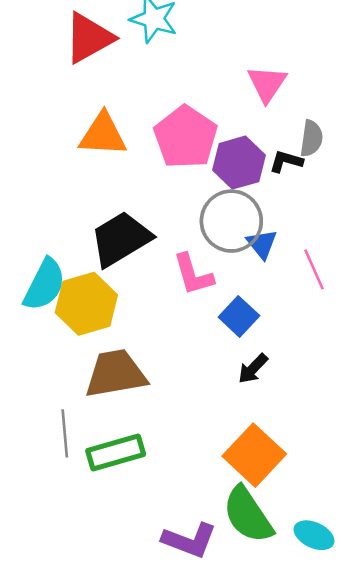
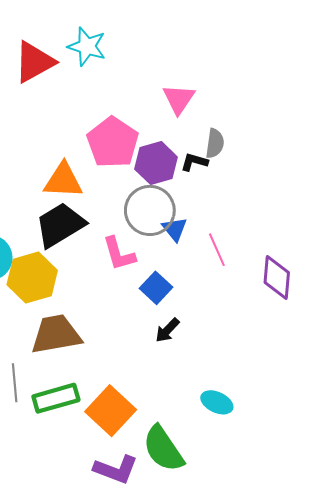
orange triangle: (103, 135) -> (63, 181), moved
orange square: (254, 455) -> (111, 411), moved
cyan ellipse: (314, 535) -> (217, 402), moved

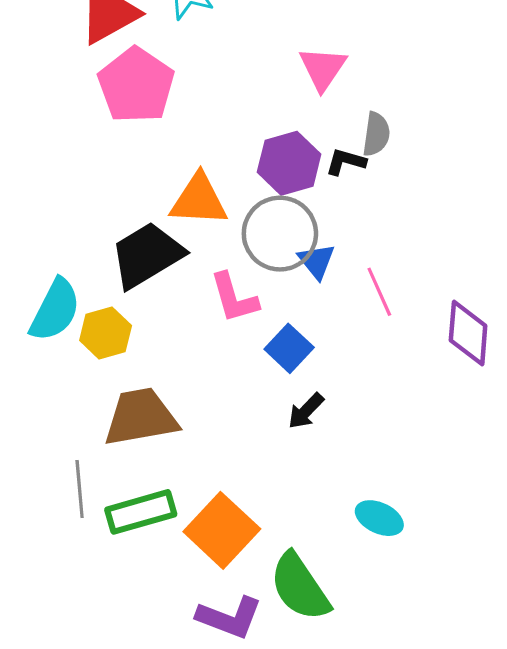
pink pentagon: (113, 142) -> (136, 85), moved
orange triangle: (63, 181) -> (199, 200), moved
yellow hexagon: (32, 278) -> (106, 333), size x0.7

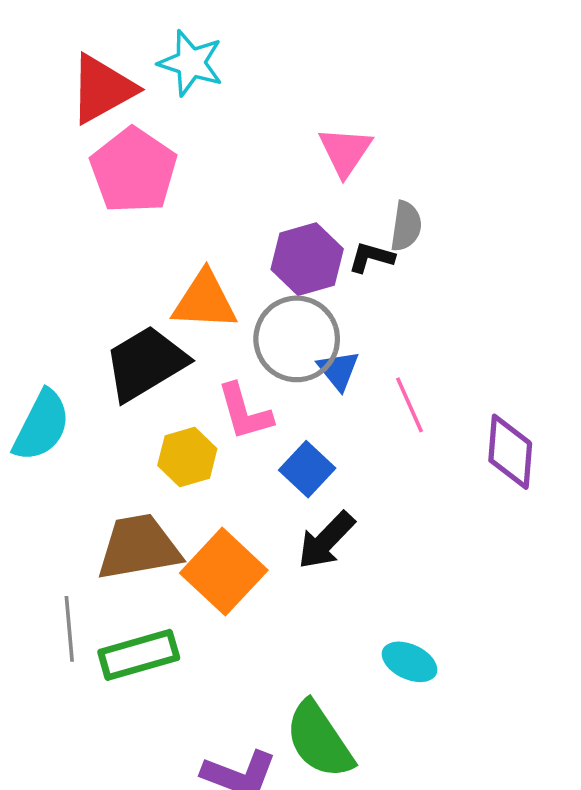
yellow hexagon: (106, 333) -> (187, 457), moved
black arrow: (306, 411) -> (326, 540), size x1.4
orange square: (222, 530) -> (224, 572), moved

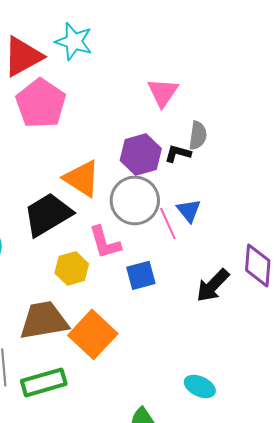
orange triangle: (205, 301) -> (82, 178), turned 30
blue triangle: (338, 370) -> (189, 210), moved
pink line: (410, 405) -> (168, 223), moved
blue square: (307, 469) -> (141, 275), turned 32
black arrow: (326, 540) -> (213, 285), moved

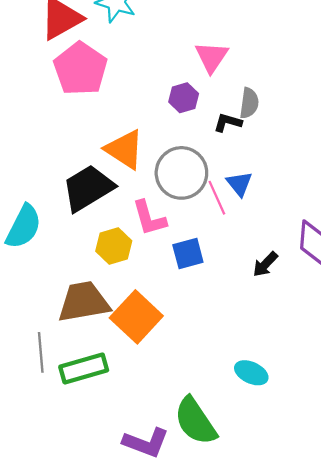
purple hexagon: (141, 154) -> (184, 98), moved, size x0.7
black arrow: (213, 285) -> (265, 264), size x0.7

